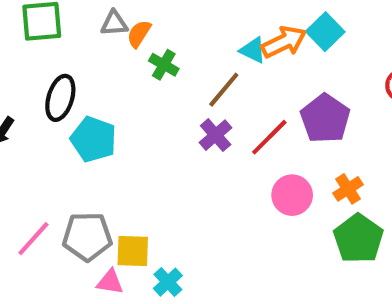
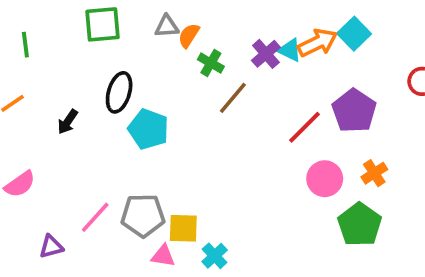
brown line: (224, 90) -> (233, 98), moved
purple cross: (216, 135) -> (266, 54), moved
green pentagon: (358, 239) -> (360, 225), moved

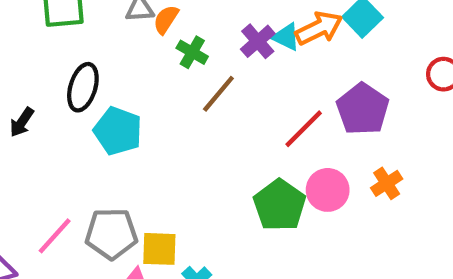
green pentagon: (360, 225) -> (280, 205), moved

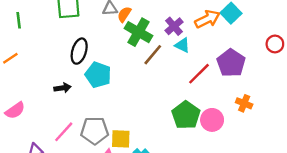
cyan triangle: (286, 37) -> (182, 45), moved
green cross: (192, 52) -> (138, 32), size x1.6
black arrow: (22, 122) -> (63, 88), moved, turned -133
orange cross: (387, 183) -> (244, 103), turned -35
pink circle: (328, 190) -> (212, 120), moved

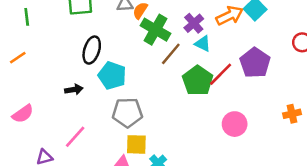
orange cross: (244, 103) -> (292, 114), moved, turned -35
green pentagon: (186, 115) -> (198, 81), moved
gray pentagon: (95, 131) -> (127, 113), moved

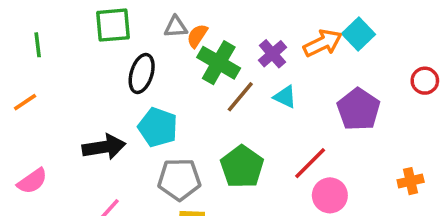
cyan triangle: (203, 44) -> (285, 97), moved
black ellipse: (92, 50) -> (142, 73), moved
red line: (221, 74) -> (310, 163), moved
green pentagon: (198, 81) -> (242, 167), moved
black arrow: (74, 90) -> (104, 147), size x1.6

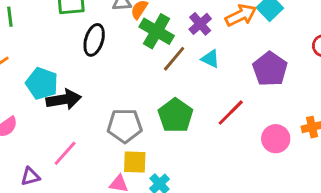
cyan pentagon: (158, 127) -> (42, 83), moved
pink circle: (330, 195) -> (276, 139), moved

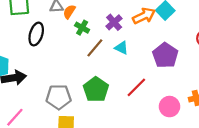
green cross: (157, 31) -> (82, 28), size x0.6

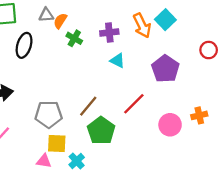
orange arrow: (144, 16) -> (142, 25), turned 90
purple cross: (114, 22) -> (109, 32), turned 35
brown line: (95, 48) -> (88, 106), moved
green pentagon: (96, 89) -> (101, 131), moved

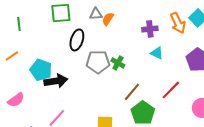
green cross: (74, 38) -> (118, 63), moved
gray pentagon: (49, 114) -> (98, 62), moved

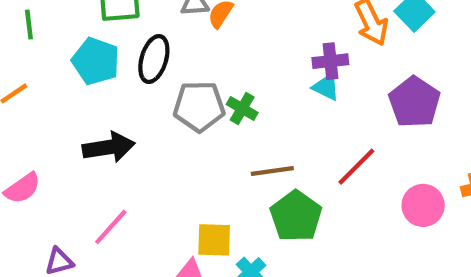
purple cross: (150, 29) -> (330, 61), moved
cyan pentagon: (41, 70) -> (96, 61), moved
brown line: (132, 92) -> (272, 171), turned 42

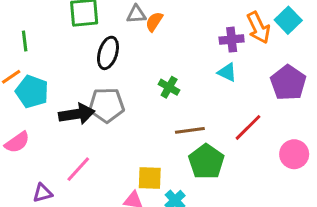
green line: (29, 25) -> (25, 41), moved
cyan pentagon: (96, 61) -> (32, 92), moved
purple cross: (330, 61) -> (232, 40), moved
gray pentagon: (199, 106) -> (106, 105), moved

